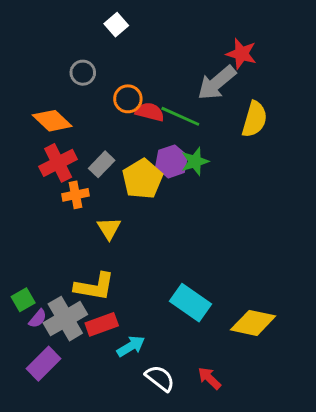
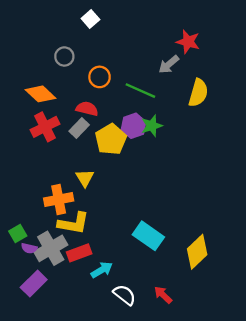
gray arrow: (217, 83) -> (169, 64), size x0.7
red semicircle: (150, 112) -> (87, 109), moved
orange cross: (76, 195) -> (59, 199), moved, size x1.4
purple semicircle: (38, 319) -> (29, 248), turned 63
yellow diamond: (253, 323) -> (197, 252), turned -56

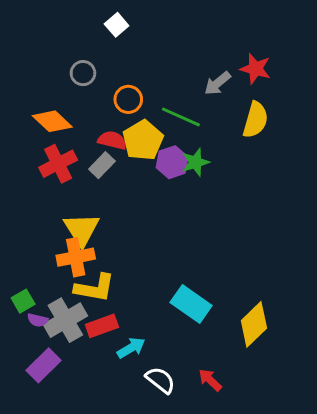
red star: (188, 42) -> (255, 69), moved
yellow pentagon: (111, 139) -> (143, 140), moved
yellow triangle: (85, 178) -> (82, 229), moved, size x1.5

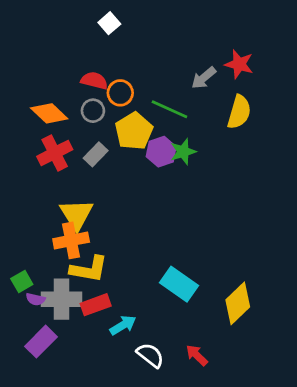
gray circle: (83, 73) -> (93, 111), moved
red semicircle: (112, 140) -> (94, 81), moved
gray cross: (65, 320) -> (61, 299), turned 30

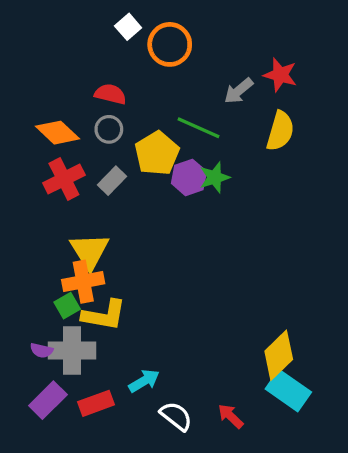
orange circle: (120, 93) -> (170, 44), moved, size x1.4
green square: (22, 281) -> (67, 306), moved
cyan rectangle: (179, 284) -> (288, 391), moved
red rectangle: (96, 305) -> (96, 403), moved

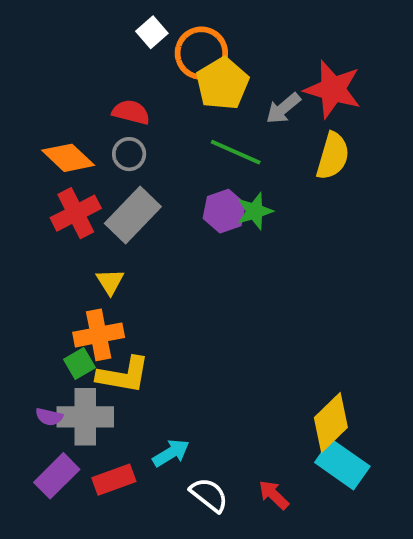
red star: (280, 75) -> (333, 89), size x1.4
yellow pentagon: (157, 153) -> (222, 84), moved
gray rectangle: (112, 181) -> (133, 215), size x1.6
yellow triangle: (90, 251) -> (110, 282), moved, size x0.6

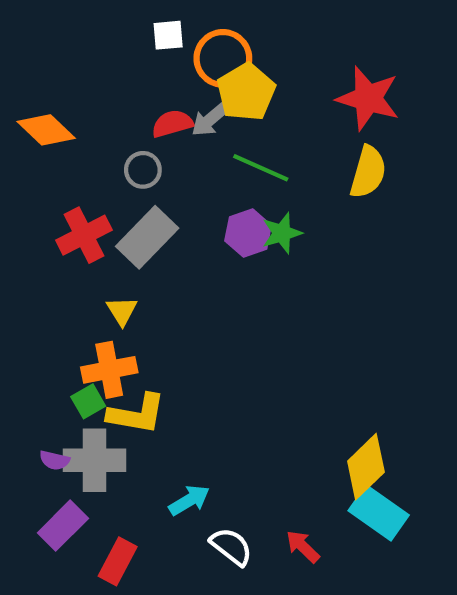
white square: (152, 32) -> (168, 35), turned 36
gray arrow: (283, 108) -> (210, 119), moved
red semicircle: (131, 112) -> (172, 124), moved, turned -30
orange diamond: (68, 158) -> (46, 130), moved
red rectangle: (114, 480) -> (118, 561), moved, turned -42

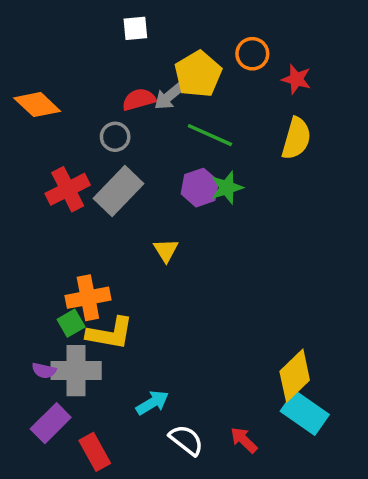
orange circle: (223, 58) -> (252, 54), moved, size x0.7
red star: (368, 98) -> (296, 79), size x0.6
yellow triangle: (122, 311) -> (166, 250), moved
red rectangle: (118, 561) -> (95, 452), turned -57

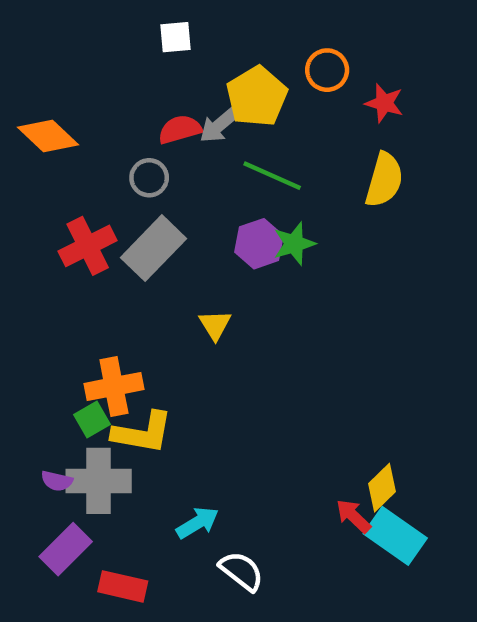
yellow diamond: (295, 376) -> (382, 488), size x0.7
red arrow: (244, 440) -> (353, 516), moved
red rectangle: (95, 452) -> (123, 586), turned -48

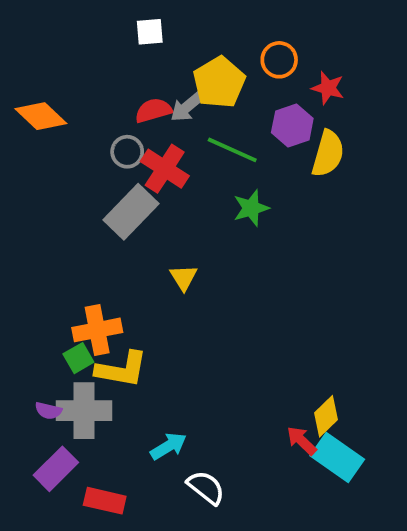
purple hexagon: (259, 244) -> (292, 125), moved
red cross: (88, 246) -> (165, 169), moved, turned -30

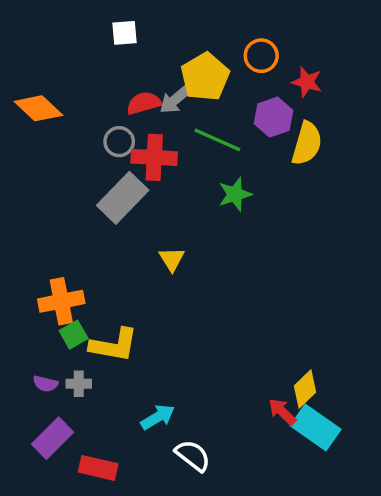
white square: (150, 32) -> (124, 33), moved
red cross: (165, 169) -> (154, 157), turned -30
orange cross: (97, 330) -> (61, 301), moved
gray cross: (84, 411) -> (79, 384), size x0.5

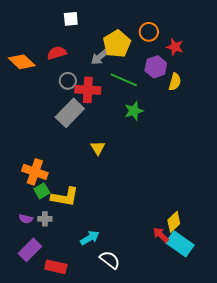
red semicircle: (144, 103) -> (57, 53), moved
yellow semicircle: (307, 143) -> (175, 82), size x0.7
orange cross: (61, 301) -> (35, 172), turned 30

